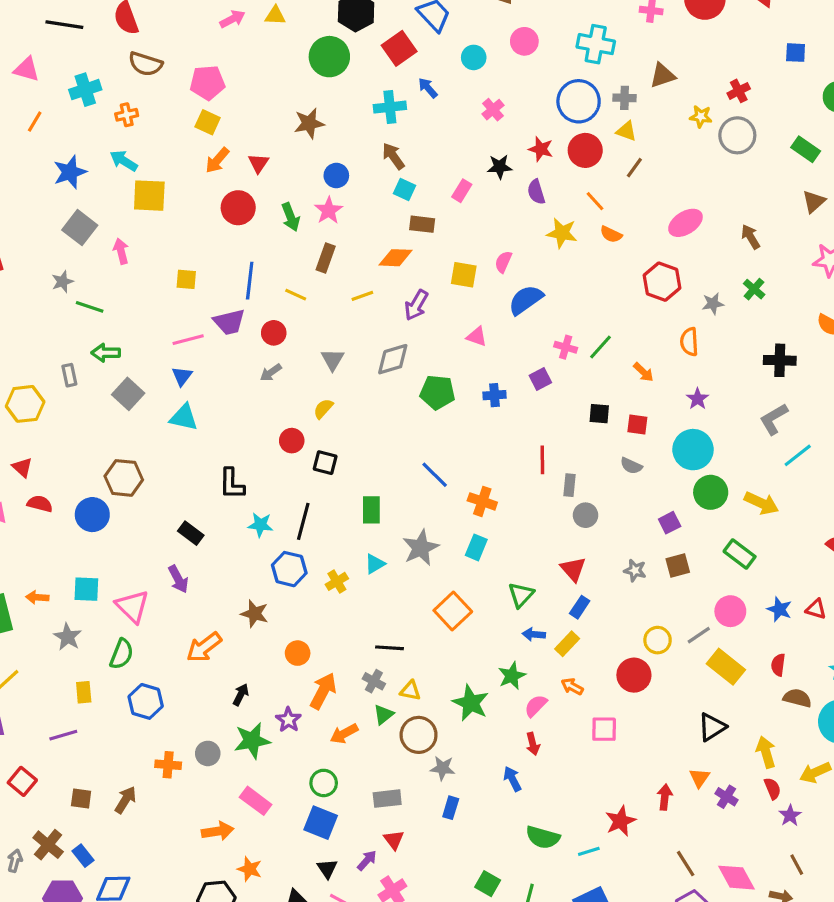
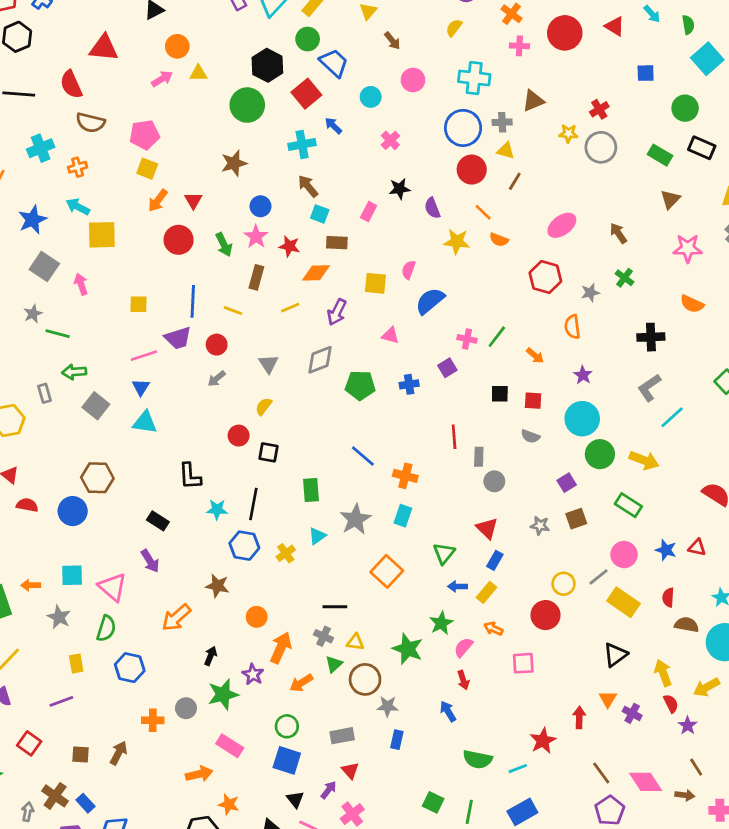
red star: (541, 149) -> (289, 246), moved

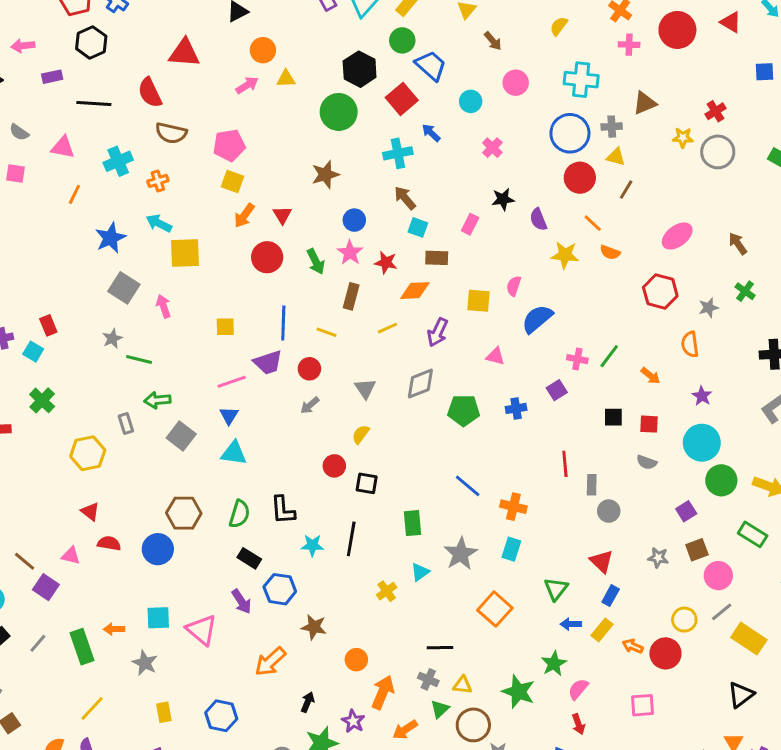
blue hexagon: (244, 546) -> (280, 589), moved
pink circle: (624, 555) -> (718, 576), moved
green semicircle: (106, 628) -> (239, 514), moved
orange arrow: (493, 629) -> (633, 646), moved

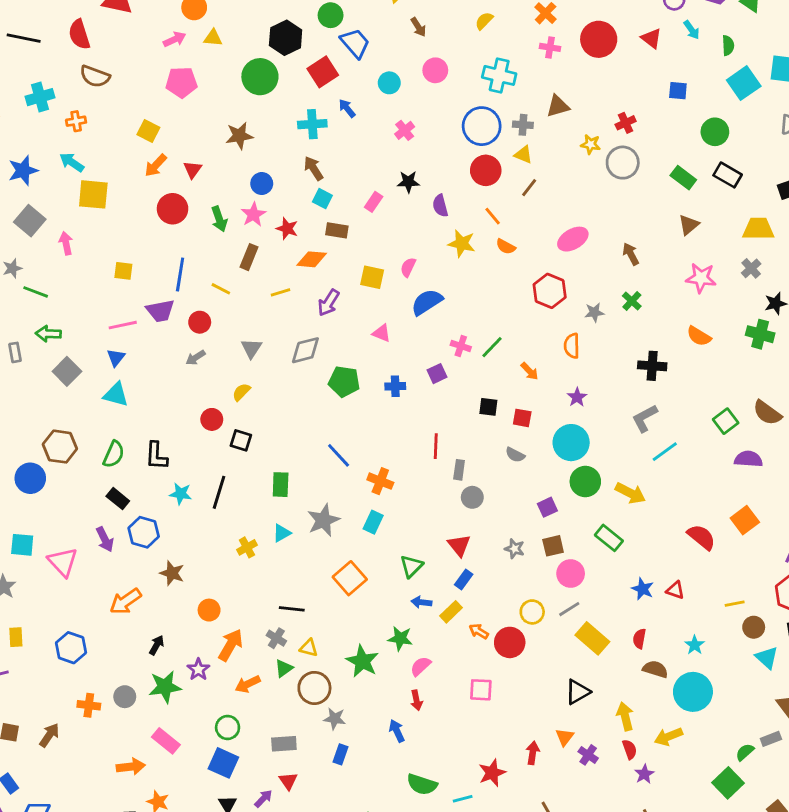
pink pentagon: (229, 145) -> (181, 82), moved
green star: (554, 664) -> (400, 638), turned 30

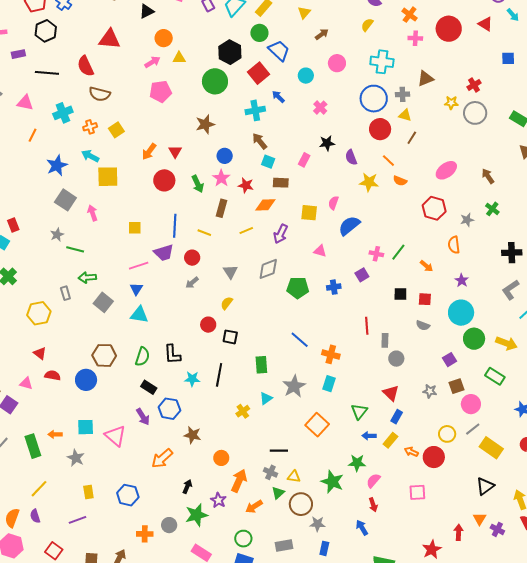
brown arrow: (418, 27) -> (322, 34), turned -88
yellow square: (148, 131) -> (116, 130), moved, turned 35

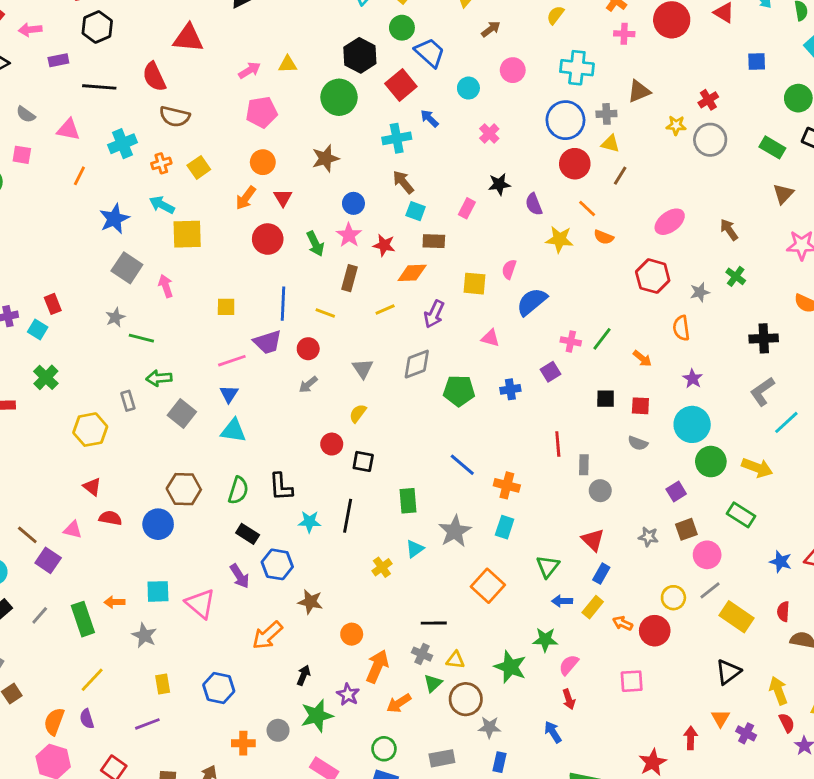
orange circle: (164, 38) -> (263, 162), moved

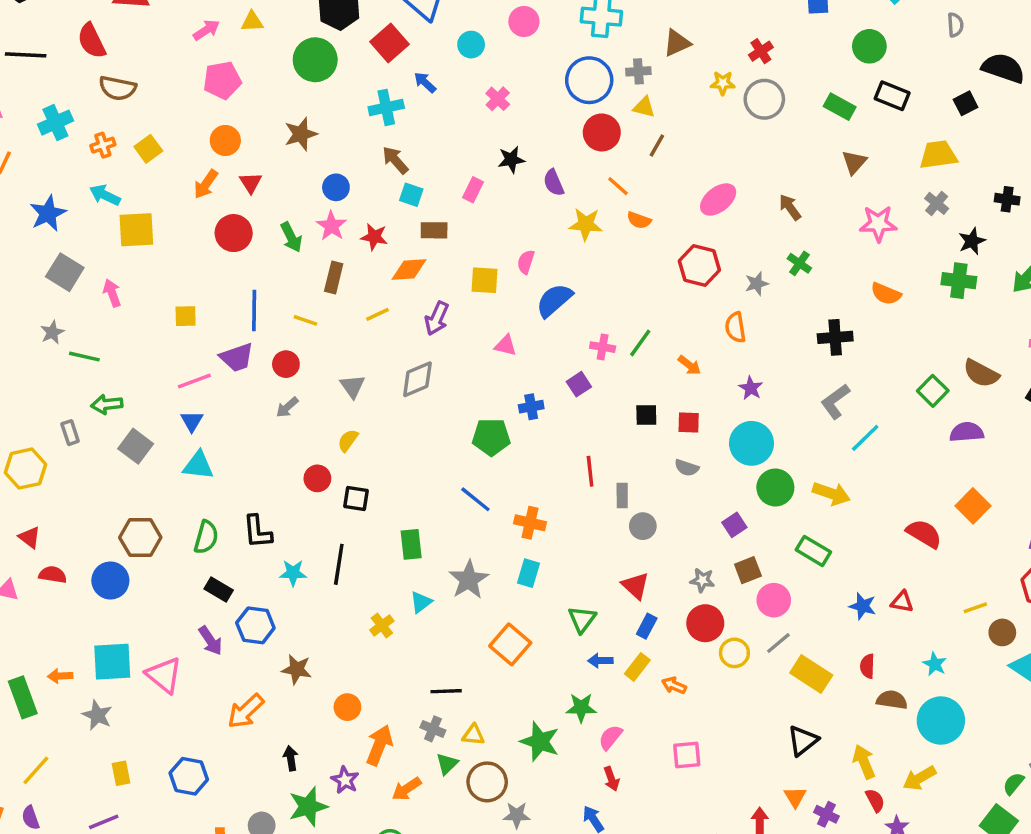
green pentagon: (459, 391) -> (491, 437), moved
cyan square: (158, 591) -> (112, 662), size x1.4
red circle: (655, 631) -> (705, 623), moved
black arrow: (304, 675) -> (291, 758), turned -30

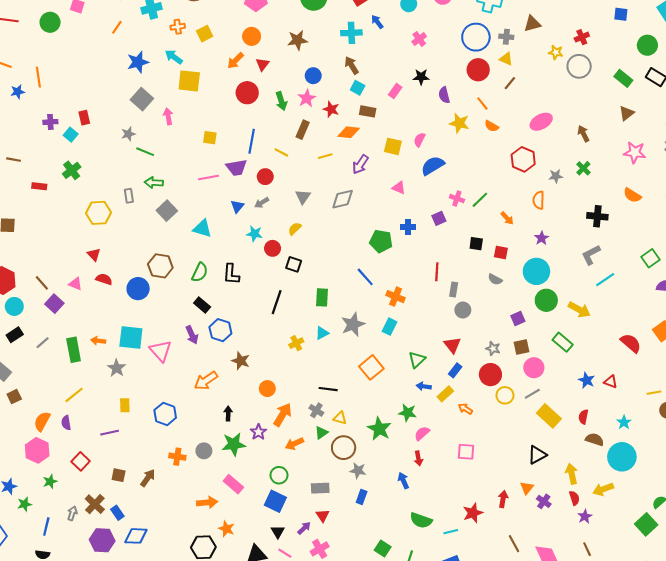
blue triangle: (192, 421) -> (237, 206), moved
cyan star: (293, 573) -> (255, 234), moved

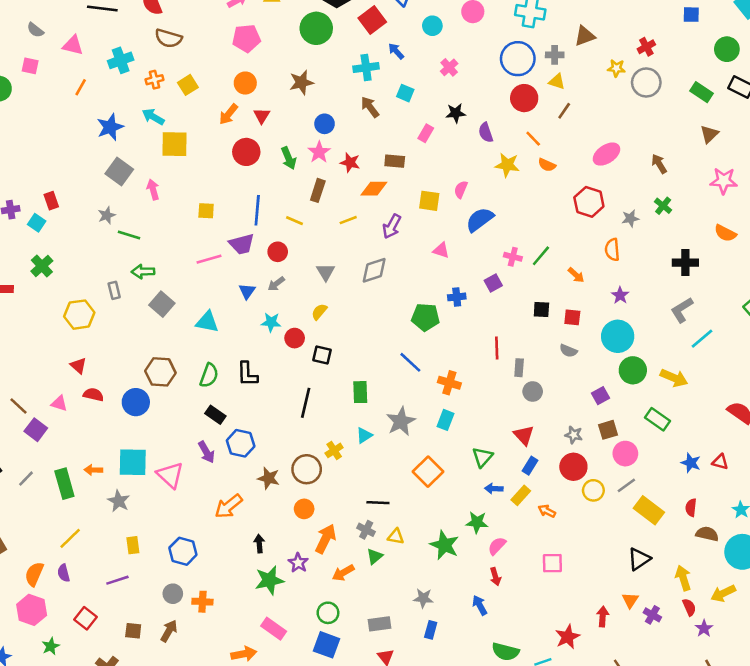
cyan square: (358, 88) -> (405, 93), moved
brown circle: (344, 448) -> (307, 469), moved
gray circle: (204, 451) -> (173, 594), moved

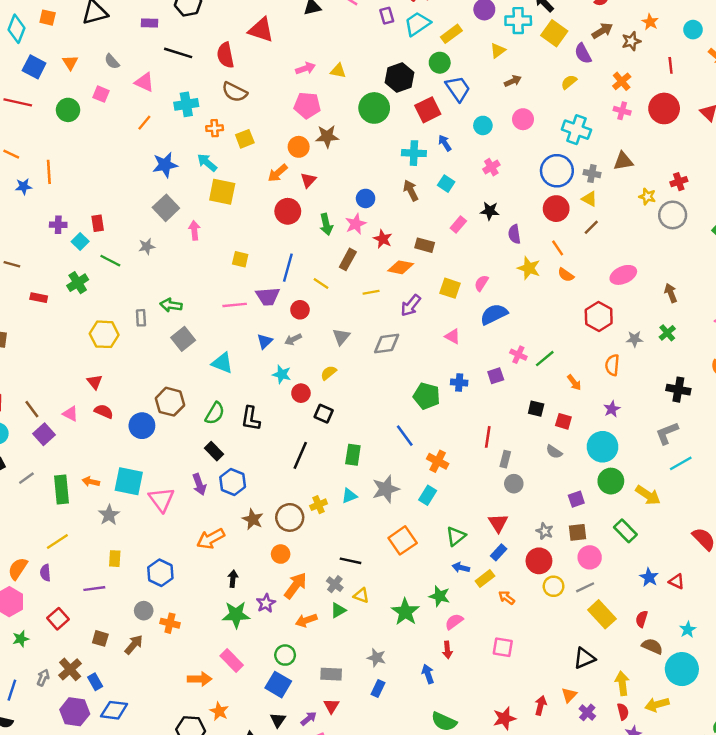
brown star: (301, 82) -> (327, 136), moved
green line: (129, 235) -> (110, 261), moved

